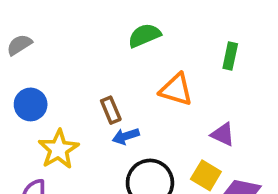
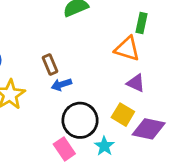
orange triangle: (176, 90) -> (127, 49), moved

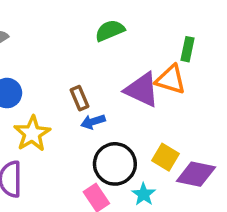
purple triangle: (136, 83) -> (142, 90), moved, size x1.6

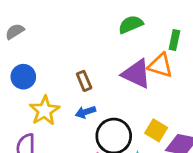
green semicircle: (110, 31) -> (131, 24), moved
blue arrow: (93, 122) -> (85, 112), moved

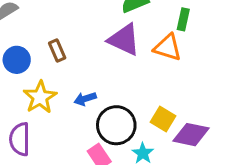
purple triangle: (136, 74) -> (124, 40), moved
brown rectangle: (84, 81) -> (57, 51), moved

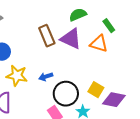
green rectangle: (183, 19) -> (109, 26), turned -48
brown rectangle: (57, 51) -> (47, 36), moved, size x1.5
yellow star: (40, 97) -> (17, 76), turned -30

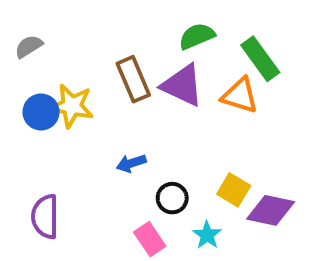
green rectangle: (109, 26) -> (260, 59), size x1.5
yellow star: (17, 76) -> (72, 106), moved
black circle: (66, 94) -> (172, 198), size x0.6

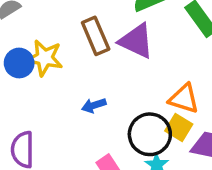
orange triangle: (240, 96) -> (184, 99), moved
black circle: (172, 198) -> (150, 134), moved, size x1.6

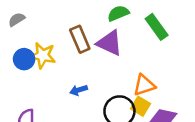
orange triangle: (184, 99) -> (144, 85), turned -35

